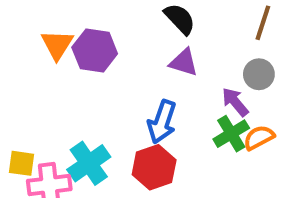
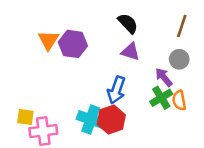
orange semicircle: (259, 138) -> (179, 100), turned -72
cyan cross: (89, 163) -> (91, 120), moved, turned -36

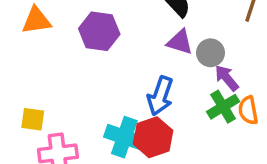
orange triangle: (48, 40) -> (36, 20), moved, turned 50
gray circle: (179, 59) -> (210, 53), moved
yellow square: (25, 117) -> (33, 119), moved

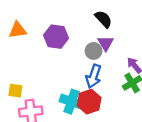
purple triangle: (180, 42) -> (106, 43), turned 42
gray circle: (210, 53) -> (94, 51), moved

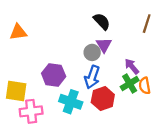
purple hexagon: (56, 37) -> (54, 75), moved
yellow square: (15, 91) -> (16, 91), size x1.5
red hexagon: (89, 102) -> (103, 99), moved

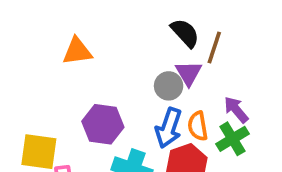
brown line: (147, 24) -> (214, 48), moved
orange triangle: (18, 32) -> (77, 51), moved
orange semicircle: (145, 86) -> (198, 126), moved

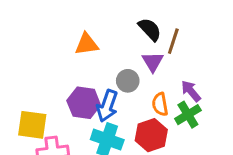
orange triangle: (77, 51) -> (87, 44), moved
gray circle: (169, 86) -> (128, 81), moved
blue arrow: (169, 128) -> (107, 106), moved

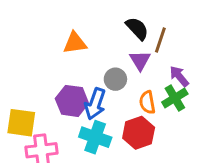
purple arrow: (191, 91) -> (179, 76), moved
green cross: (188, 115) -> (175, 98), moved

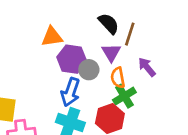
green cross: (175, 98) -> (124, 96), moved
purple hexagon: (72, 101) -> (72, 59), moved
orange semicircle: (147, 102) -> (118, 78), moved

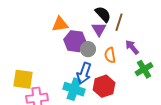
purple triangle: (111, 53) -> (99, 29), moved
blue arrow: (70, 92) -> (84, 73), moved
green cross: (124, 96) -> (144, 69), moved

